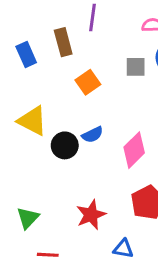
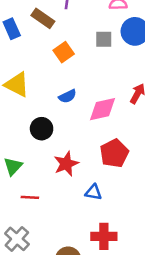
brown rectangle: (63, 42) -> (43, 18), turned -40
black circle: (65, 145) -> (42, 129), moved
pink diamond: (134, 150) -> (103, 109), turned 32

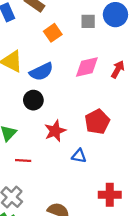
blue semicircle: (67, 96) -> (41, 72), moved, size x1.5
pink diamond: (103, 109) -> (87, 67), moved
red cross: (104, 236) -> (110, 195), moved

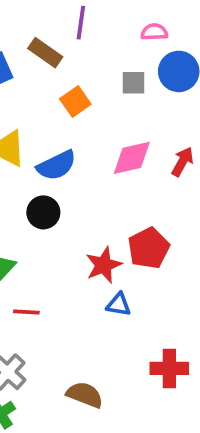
red star: (55, 131) -> (104, 265), moved

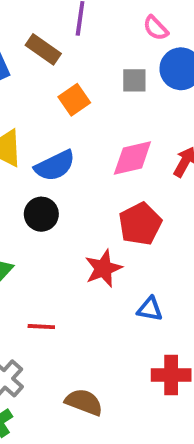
pink semicircle: (154, 32) -> (156, 28), turned -132
red pentagon: (149, 248) -> (140, 224), moved
blue triangle: (119, 305) -> (150, 309), moved
red line: (26, 312) -> (41, 327), moved

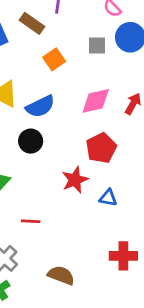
blue triangle: (150, 309) -> (108, 198), moved

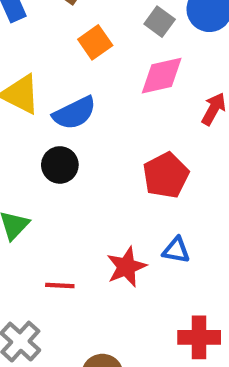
gray square: (97, 46) -> (160, 22), turned 36
pink diamond: (96, 101) -> (162, 76), moved
red star: (75, 180) -> (126, 267), moved

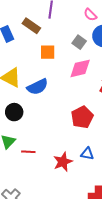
orange square: (95, 42) -> (48, 52), turned 35
black circle: (60, 165) -> (14, 112), moved
red line: (60, 285) -> (28, 152), moved

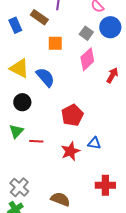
pink diamond: (80, 68) -> (87, 59), turned -30
blue semicircle: (37, 87) -> (45, 77), turned -105
red pentagon: (82, 117) -> (72, 115), moved

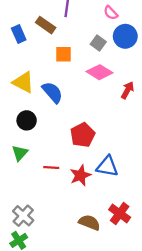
pink diamond: (87, 59) -> (99, 72), turned 75
red line: (36, 141) -> (51, 168), moved
blue triangle: (94, 143) -> (107, 166), size x1.5
red cross: (105, 185) -> (120, 214), turned 36
brown semicircle: (60, 199) -> (89, 222), moved

